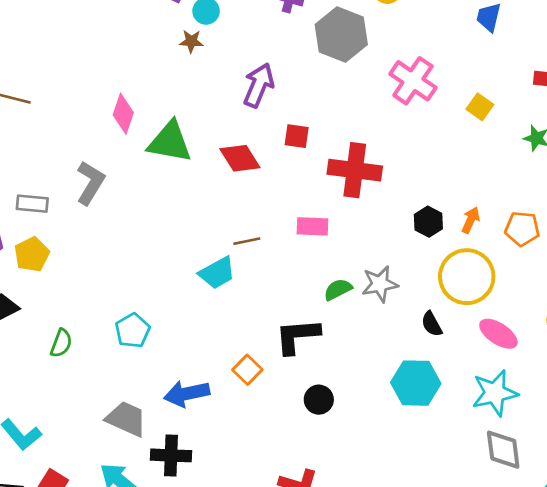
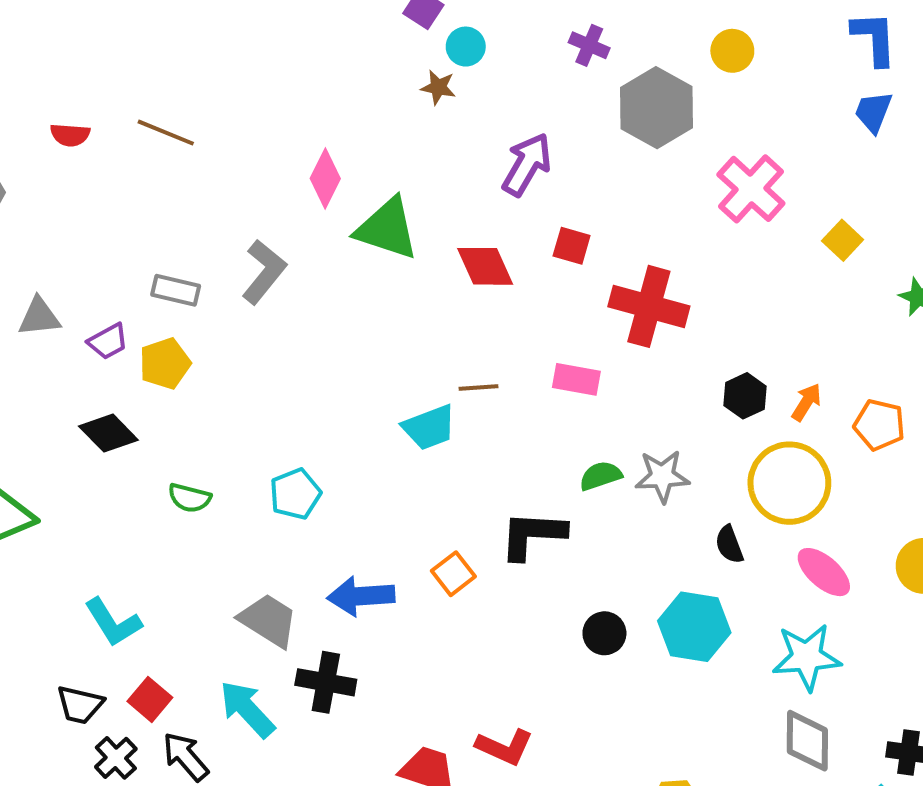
green semicircle: (61, 343) -> (190, 498), turned 76
black circle: (319, 400) -> (604, 633), moved

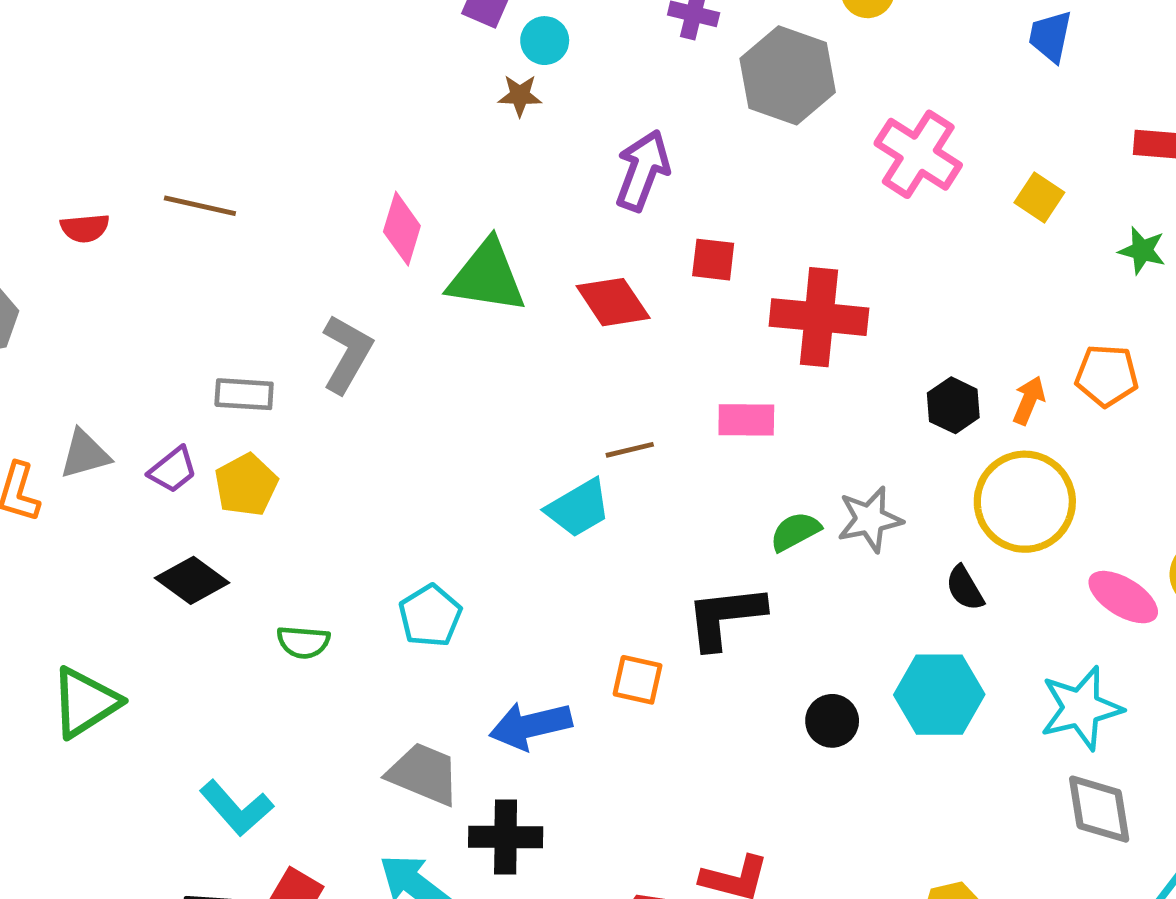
orange pentagon: (879, 425) -> (1107, 376), moved
pink ellipse: (824, 572) -> (1123, 597), moved
orange square: (453, 574) -> (638, 680), turned -30

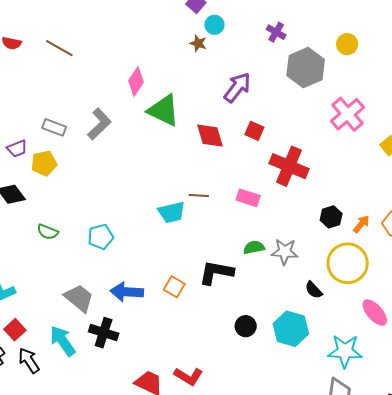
black semicircle: (965, 588) -> (314, 290), turned -30

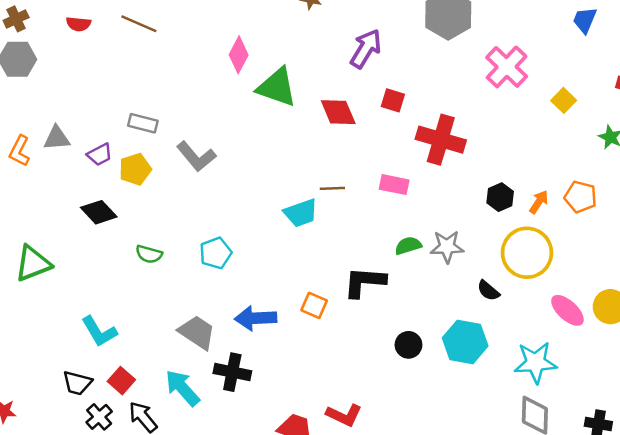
gray L-shape: (99, 124) -> (196, 156), moved, turned 100

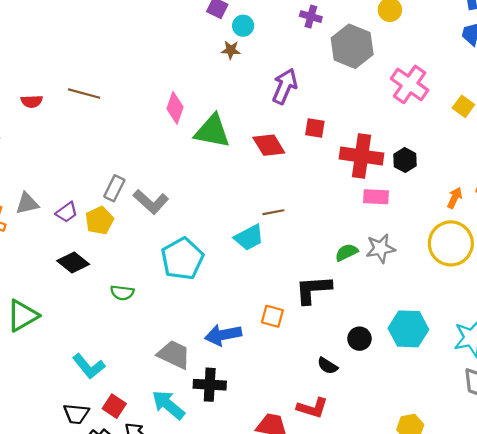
gray rectangle: (143, 123) -> (114, 188), moved, turned -70
pink rectangle: (394, 185) -> (376, 197), moved
black hexagon: (500, 197) -> (405, 160), moved
cyan pentagon: (216, 253) -> (182, 259), moved, size x1.5
black semicircle: (488, 291) -> (328, 366), moved

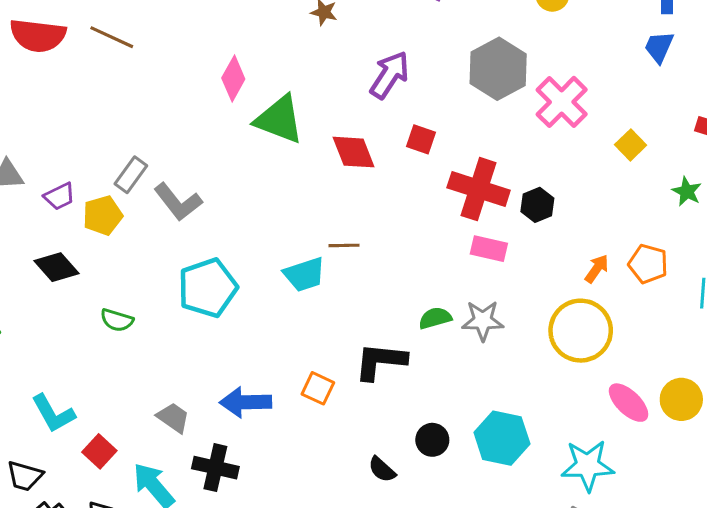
gray hexagon: (352, 46) -> (498, 69), moved
red semicircle: (32, 101) -> (38, 35), size x1.8
gray trapezoid: (174, 355) -> (173, 418), size x0.7
red square: (114, 406) -> (99, 451), moved

